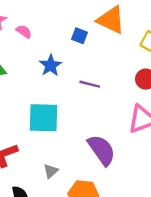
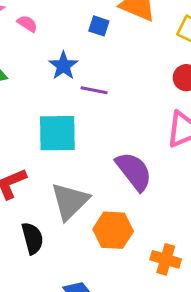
purple line: (90, 84) -> (94, 90), moved
gray triangle: (51, 171) -> (70, 201), size x2.0

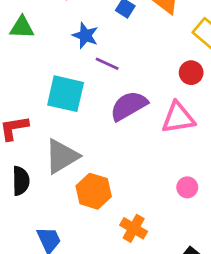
blue star: (63, 66) -> (85, 35), turned -30
purple semicircle: (134, 171) -> (129, 106), moved, turned -96

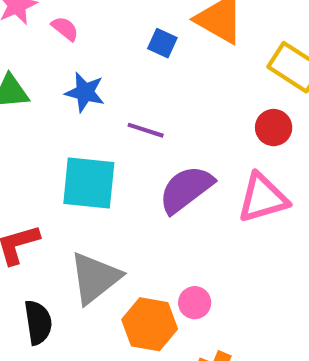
blue star: (85, 35) -> (85, 92), moved
pink circle: (187, 187) -> (195, 303), moved

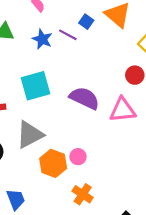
purple line: (146, 130) -> (68, 35), moved
cyan square: (89, 183) -> (36, 86), turned -32
purple semicircle: (186, 189) -> (84, 98), turned 52

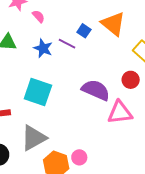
cyan square: (36, 86) -> (38, 92), turned 36
purple semicircle: (84, 98) -> (96, 90), moved

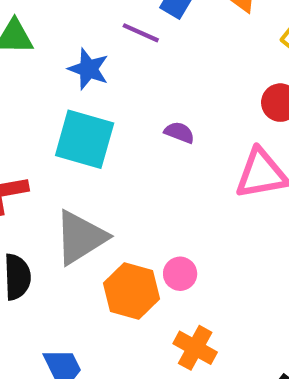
blue star: (43, 48) -> (88, 69), moved
purple semicircle: (96, 90) -> (179, 132), moved, size x0.5

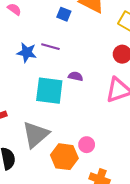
purple line: (141, 33) -> (50, 47), moved
cyan square: (85, 139) -> (49, 91), moved

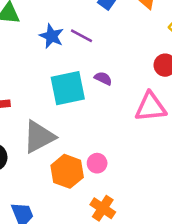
cyan square: (49, 91) -> (68, 88), turned -32

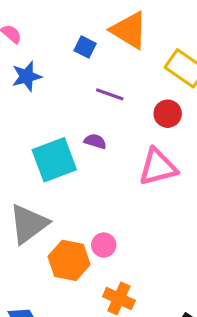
blue star: (52, 36) -> (27, 76), moved, turned -30
purple line: (82, 36) -> (110, 94), moved

